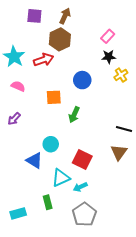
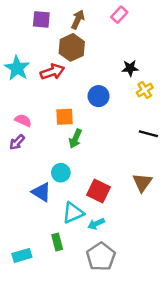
pink rectangle: (108, 36) -> (119, 15), moved
pink semicircle: (18, 86) -> (23, 120), moved
green arrow: (74, 115) -> (75, 139), moved
black line: (124, 129) -> (148, 134), moved

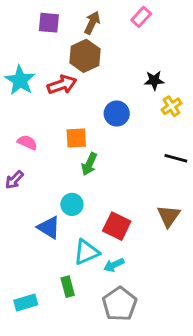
purple arrow: (17, 142) -> (14, 180), moved

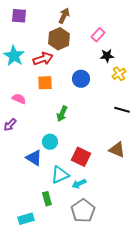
pink rectangle: (141, 17) -> (98, 35), moved
purple square: (49, 23) -> (19, 16), moved
orange square: (76, 138) -> (45, 83), moved
brown triangle: (169, 216) -> (117, 150), turned -42
cyan rectangle: (26, 302) -> (26, 219), moved

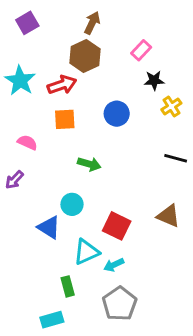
purple square: (19, 16) -> (27, 23), turned -35
green arrow: (62, 114) -> (89, 164), turned -98
cyan rectangle: (26, 219) -> (52, 320), moved

